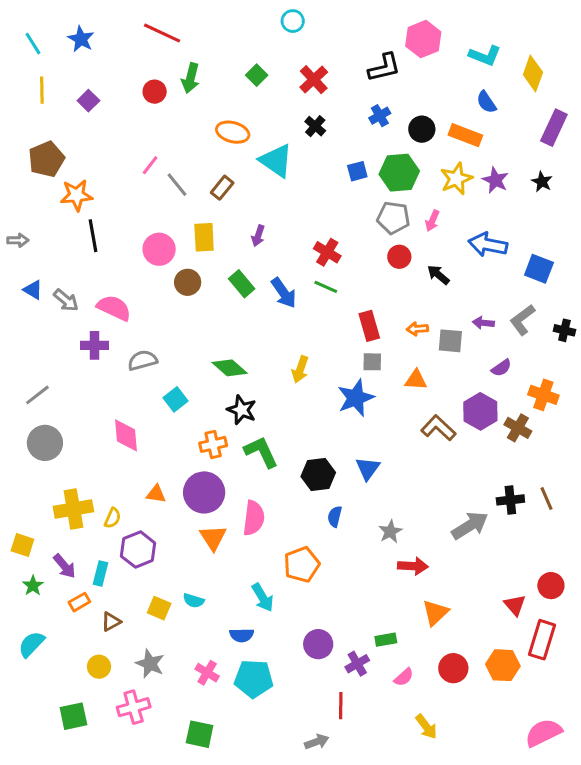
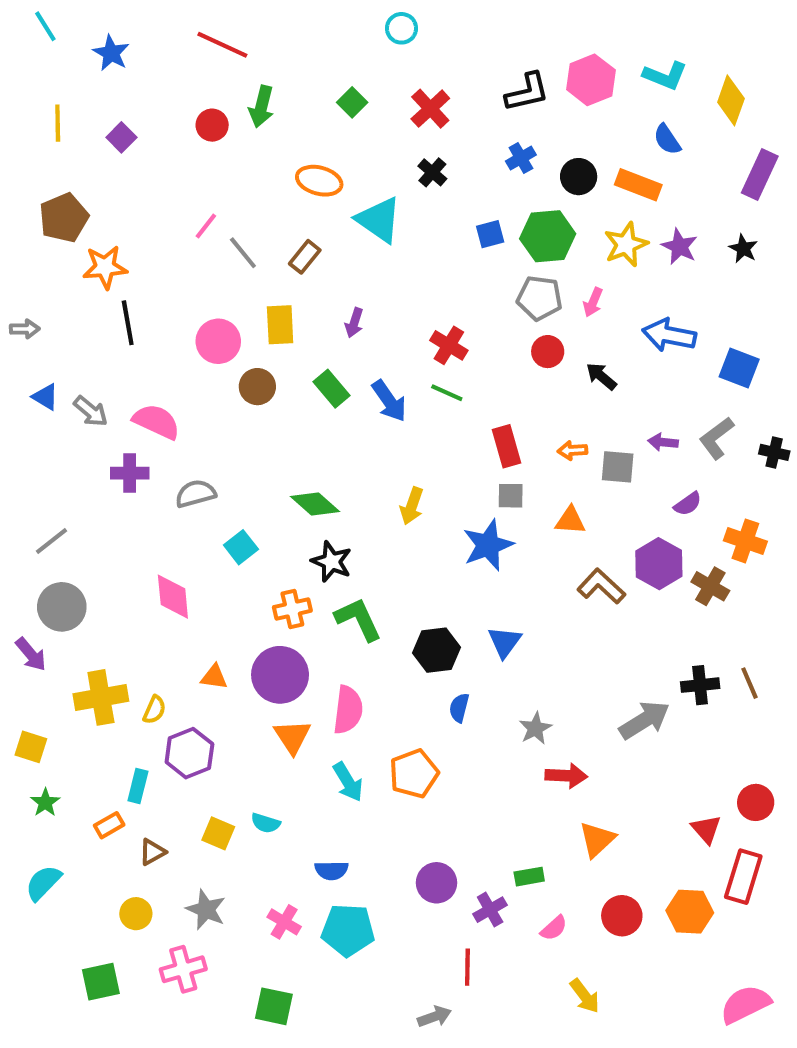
pink hexagon: (423, 39) -> (591, 80), moved
cyan line: (33, 44) -> (45, 26), moved
purple arrow: (64, 566) -> (31, 654), moved
cyan arrow: (263, 598) -> (348, 782), moved

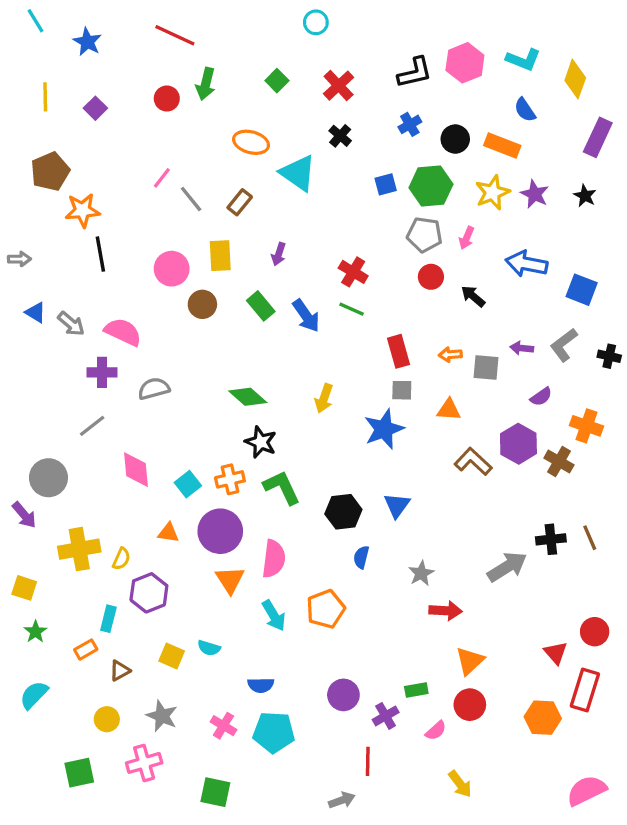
gray line: (51, 541) -> (92, 426), moved
cyan square: (241, 547) -> (188, 484), moved
red circle: (622, 916) -> (470, 705), moved

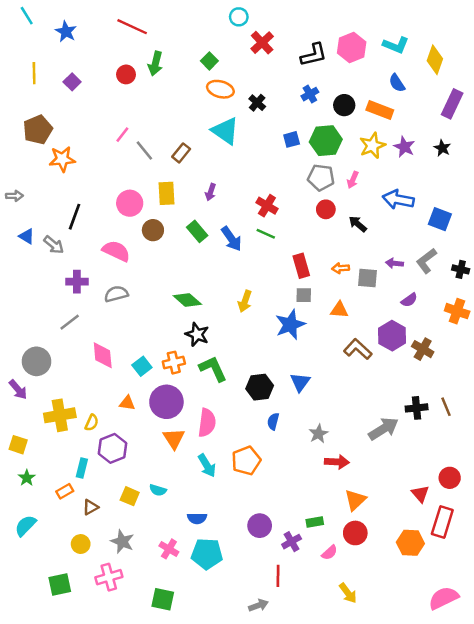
red cross: (339, 86) -> (262, 43), moved
orange ellipse: (251, 142) -> (220, 89), moved
black line: (100, 254) -> (75, 217), moved, turned 30
pink semicircle: (123, 332) -> (116, 251), moved
orange cross: (587, 426) -> (457, 311), moved

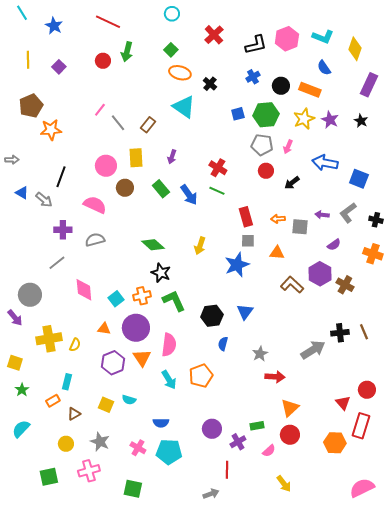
cyan circle: (239, 17) -> (172, 14), moved
black arrow: (358, 224) -> (292, 183), turned -77
purple hexagon: (113, 448) -> (113, 363), moved

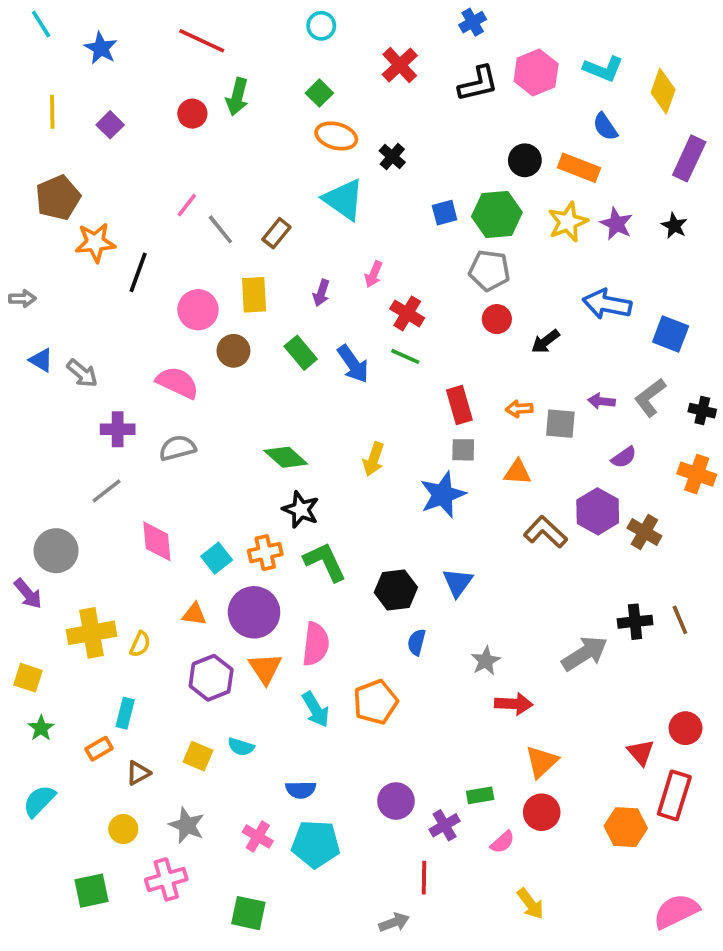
blue cross: (253, 77) -> (473, 22), moved
pink arrow: (288, 147) -> (374, 274), moved
black line: (61, 177) -> (138, 272), moved

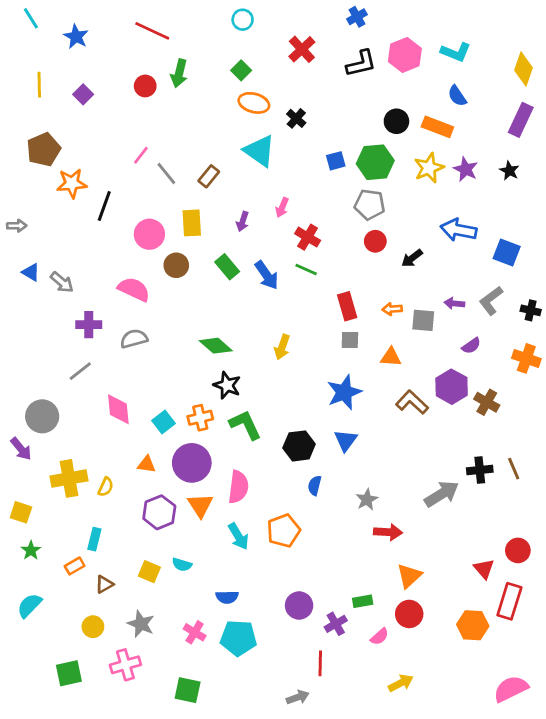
yellow diamond: (663, 91) -> (524, 69), moved
blue star: (443, 495) -> (344, 392), moved
yellow arrow: (530, 904) -> (401, 683), turned -80

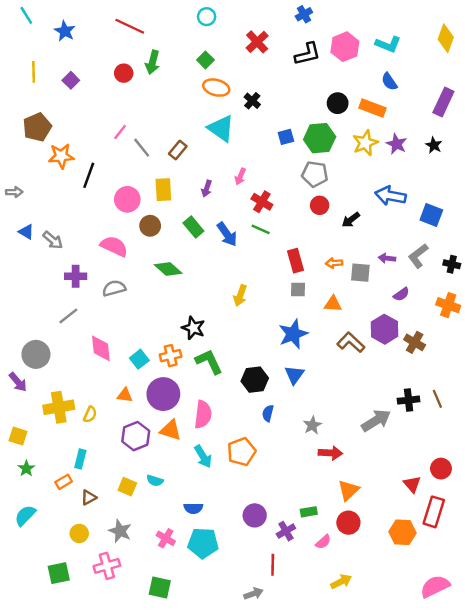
yellow diamond: (524, 69) -> (446, 38), moved
green diamond: (216, 346) -> (168, 269), moved
orange triangle: (200, 505) -> (171, 430), turned -40

